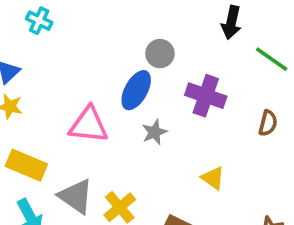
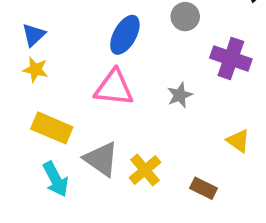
blue ellipse: (136, 90) -> (125, 35), moved

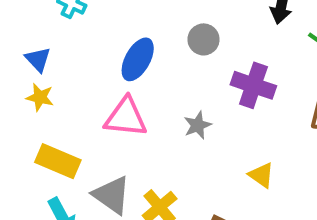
blue triangle: (34, 35) -> (38, 59), turned -30

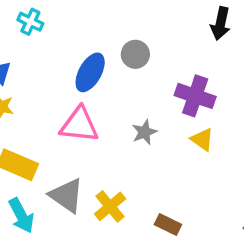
gray circle: (204, 39) -> (135, 54), moved
yellow triangle: (261, 175) -> (202, 139), moved

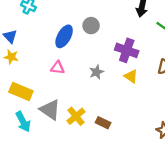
pink triangle: (79, 125) -> (58, 68), size x0.6
brown rectangle: (168, 224) -> (103, 123), moved

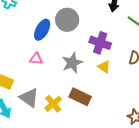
gray circle: (91, 26) -> (67, 20), size x1.5
gray star: (96, 72) -> (72, 63), size x1.5
brown rectangle: (103, 123) -> (80, 97), moved, size x1.5

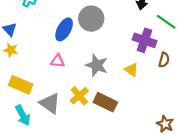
purple cross: (100, 43) -> (144, 40), moved
gray star: (72, 63) -> (97, 65), turned -30
yellow cross: (53, 104) -> (79, 96), moved

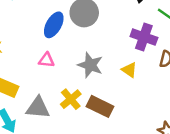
gray triangle: (50, 103) -> (38, 108), turned -30

